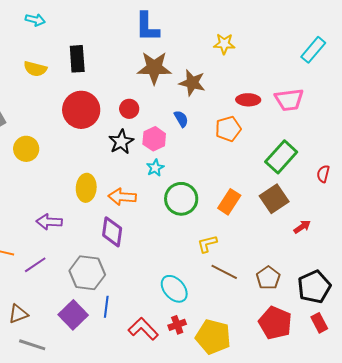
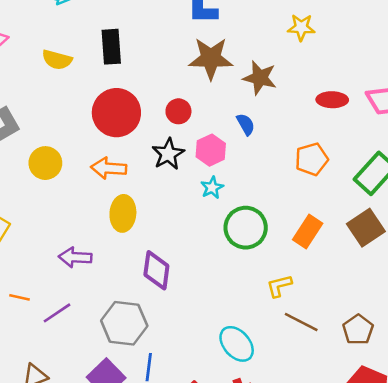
orange pentagon: (228, 129) -> (312, 159), moved
orange arrow: (122, 197) -> (109, 168), moved

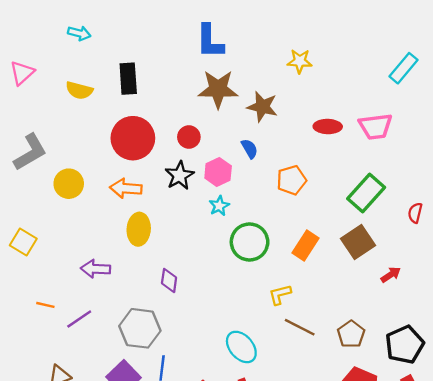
orange pentagon: (312, 159) -> (292, 180), moved
purple diamond: (156, 270) -> (169, 280), size x0.7

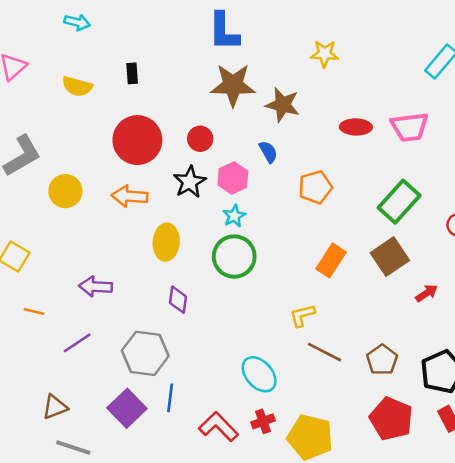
black rectangle: (128, 79) -> (132, 73), size x0.6
yellow ellipse: (139, 229) -> (166, 242), moved
green circle: (250, 242) -> (234, 257), moved
orange line: (45, 305) -> (34, 311), moved

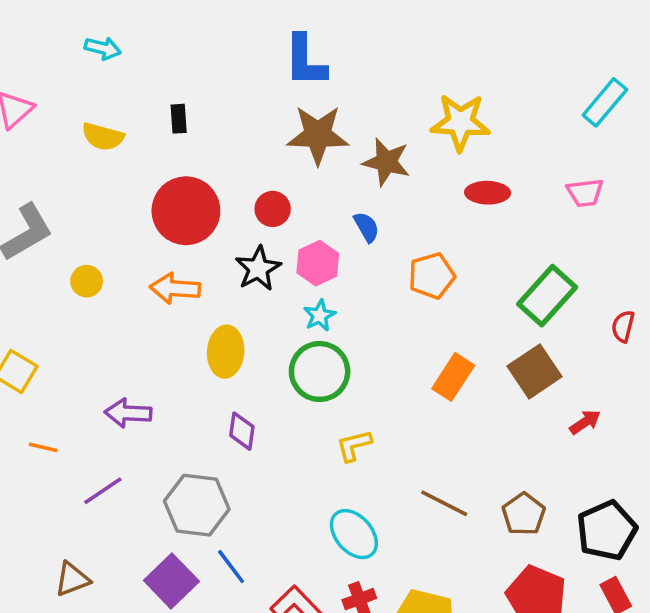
yellow star: (324, 54) -> (460, 122), moved, size x1.5
pink trapezoid: (410, 127) -> (585, 193), moved, size x0.7
yellow circle: (65, 191) -> (87, 281), size x0.7
yellow L-shape: (302, 315) -> (354, 446), moved
blue line: (170, 398) -> (231, 567), turned -44

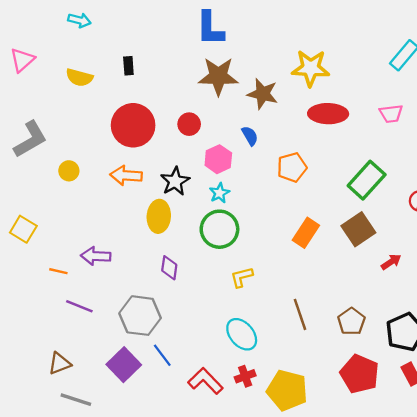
red ellipse: (488, 193) -> (328, 114), size x1.4
black star: (258, 269) -> (175, 181), moved
orange line: (43, 447) -> (58, 271), moved
purple line: (103, 491) -> (79, 306), turned 56
brown line: (444, 503) -> (300, 314), turned 44

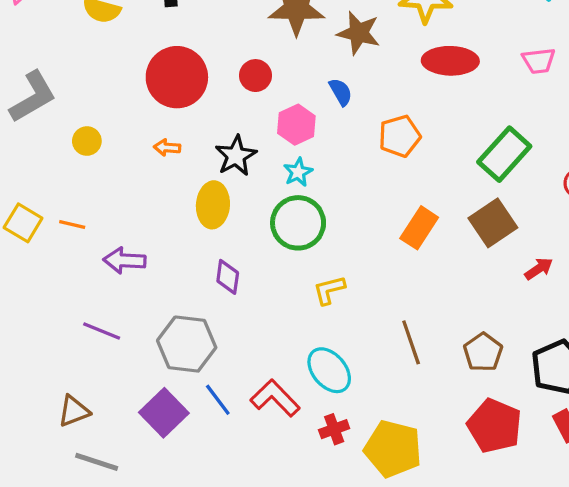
orange arrow: (126, 175) -> (167, 148), size x0.6
orange line: (58, 271) -> (72, 225), moved
red L-shape: (205, 381) -> (275, 398), moved

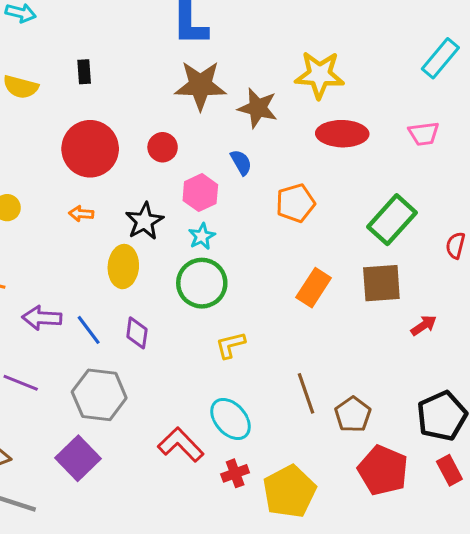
brown square: (493, 223) -> (381, 283), turned 30
brown pentagon: (483, 352) -> (353, 414), moved
blue line: (218, 400) -> (89, 330), moved
yellow pentagon: (393, 449) -> (289, 491), turned 30

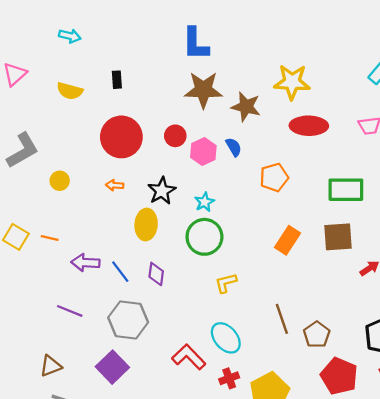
pink hexagon: (200, 193) -> (203, 152), moved
green rectangle: (392, 220) -> (346, 190), turned 48

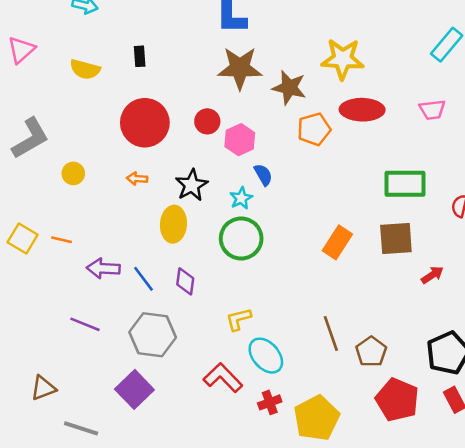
blue semicircle: (234, 147) -> (263, 175), moved
orange pentagon: (274, 177) -> (314, 129), moved
yellow L-shape: (226, 283) -> (239, 319), moved
brown triangle: (51, 366) -> (43, 388), moved

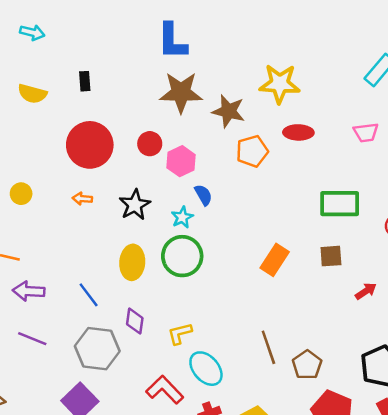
red ellipse: (362, 110) -> (298, 132), size x0.7
yellow ellipse: (173, 224) -> (132, 262), moved
brown square: (396, 238) -> (331, 256), size x0.7
purple arrow: (103, 268) -> (29, 291), moved
purple diamond: (185, 281) -> (135, 321), moved

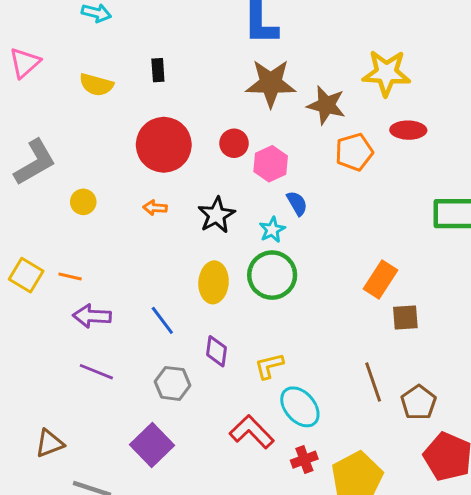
brown square: (331, 256) -> (405, 318), moved
gray hexagon: (97, 349) -> (173, 383), size x0.7

